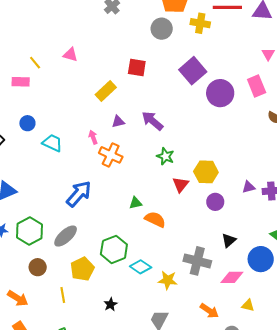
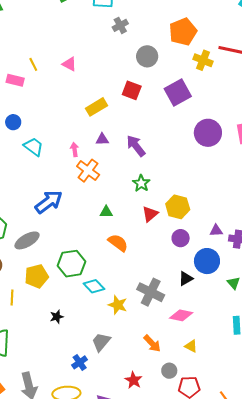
gray circle: (162, 29) -> (147, 56), moved
purple square: (193, 71) -> (178, 93), moved
green triangle: (136, 203) -> (106, 212), moved
blue circle: (261, 259) -> (207, 261), moved

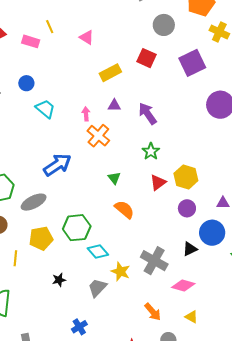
pink triangle: (69, 64) -> (87, 37), moved
green triangle: (106, 212) -> (114, 178), turned 48
gray trapezoid: (101, 342) -> (97, 288), moved

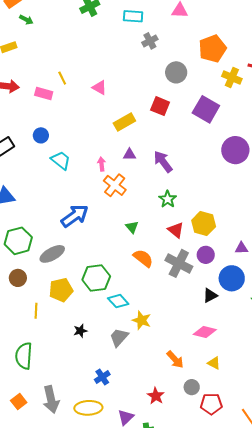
purple square: (192, 63) -> (206, 109), turned -32
red triangle: (158, 182) -> (176, 230), turned -42
gray cross: (154, 261) -> (179, 263), moved

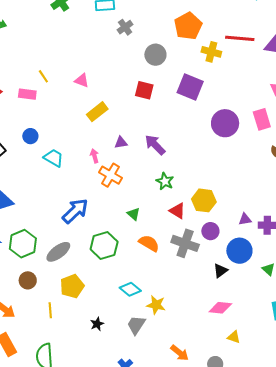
yellow rectangle: (124, 122) -> (97, 112), moved
green hexagon: (96, 278) -> (104, 246), moved
orange arrow: (175, 360) -> (180, 353), moved

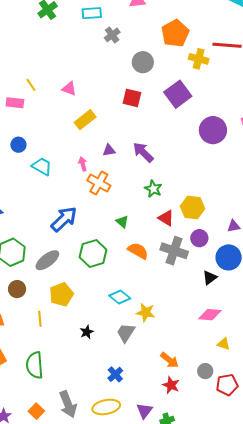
purple square: (190, 87) -> (178, 94), turned 32

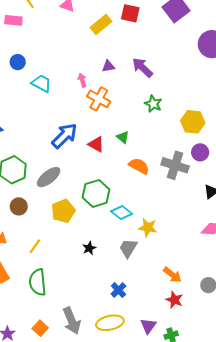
yellow rectangle: (85, 120) -> (101, 25), moved
red triangle: (166, 218) -> (96, 144), moved
green hexagon: (93, 253) -> (96, 193), moved
yellow line: (40, 319) -> (35, 246), moved, turned 42

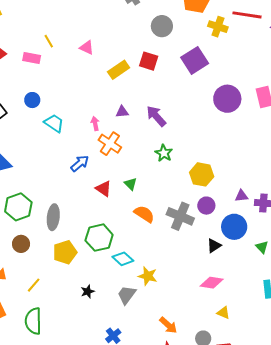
blue arrow: (64, 136) -> (80, 163), moved, size x0.7
gray ellipse: (49, 177) -> (53, 217), turned -50

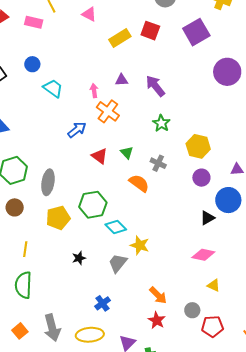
gray cross: (180, 216) -> (158, 163), moved, size x0.6
yellow line: (34, 285) -> (25, 249), turned -35

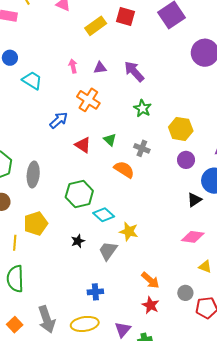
pink arrow: (94, 91) -> (73, 66), moved
yellow pentagon: (58, 218) -> (36, 223), moved
black star: (79, 258) -> (78, 241), moved
blue cross: (103, 303) -> (95, 292), turned 35

